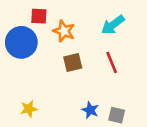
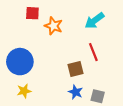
blue circle: (21, 42) -> (20, 62), moved
brown square: (73, 62) -> (76, 69), moved

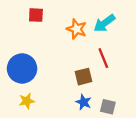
orange star: (54, 26) -> (77, 29), moved

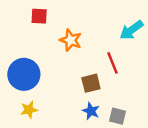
cyan arrow: (104, 23) -> (131, 30), moved
orange star: (77, 29) -> (71, 40), moved

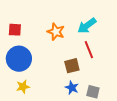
red square: (39, 16) -> (15, 30), moved
cyan arrow: (131, 30) -> (87, 26), moved

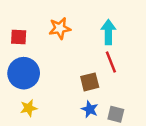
cyan arrow: (87, 26) -> (108, 32), turned 126
orange star: (56, 32) -> (60, 28), moved, turned -30

